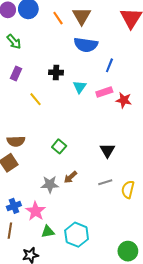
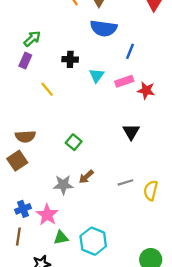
green arrow: (14, 42) -> (32, 39), moved, turned -91
black triangle: (107, 150) -> (131, 132), moved

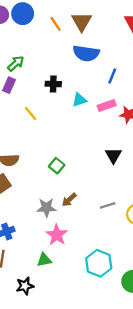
cyan triangle: (97, 75) -> (79, 100), turned 35
pink star: (47, 215) -> (57, 235), moved
cyan hexagon: (93, 241) -> (99, 263), moved

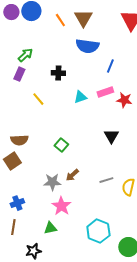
cyan triangle: (79, 100) -> (80, 97), moved

